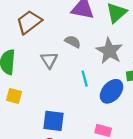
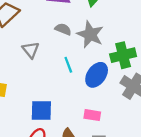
gray semicircle: (73, 42) -> (63, 29), moved

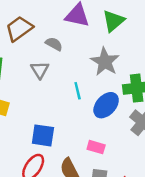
gray semicircle: (63, 29) -> (54, 44), moved

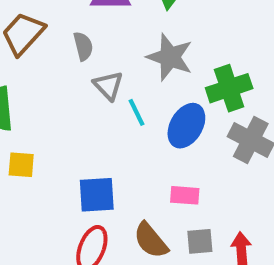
gray semicircle: (54, 44) -> (83, 46), turned 60
gray triangle: (40, 70) -> (108, 86), moved

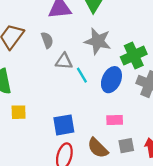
gray triangle: (108, 86) -> (64, 61), turned -36

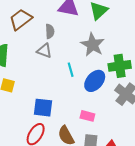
gray triangle: (64, 61) -> (44, 51), moved

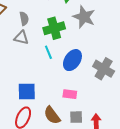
gray star: (93, 45) -> (84, 17), moved
green cross: (120, 66) -> (54, 28), moved

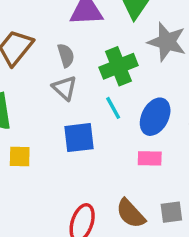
gray triangle: (21, 38) -> (65, 88), turned 35
blue square: (27, 92) -> (79, 138), moved
pink rectangle: (70, 94) -> (150, 158), moved

